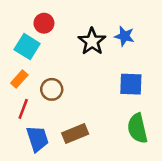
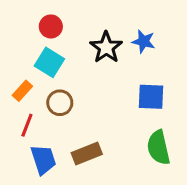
cyan square: (27, 47) -> (49, 62), moved

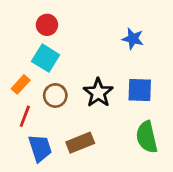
black star: (106, 47) -> (98, 93), moved

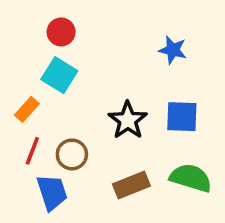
brown circle: (55, 95) -> (72, 154), moved
green semicircle: (147, 137) -> (191, 178), turned 120
brown rectangle: (80, 143) -> (131, 185), moved

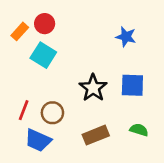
orange rectangle: (27, 109) -> (20, 31), moved
green semicircle: (191, 178) -> (139, 130), size x0.6
blue trapezoid: (52, 192) -> (38, 140), turned 132

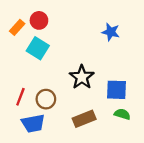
blue square: (132, 85) -> (116, 90), moved
blue trapezoid: (38, 140) -> (33, 123), turned -35

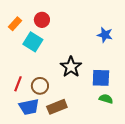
red circle: (39, 20) -> (42, 20), moved
blue star: (111, 32) -> (105, 35), moved
brown rectangle: (84, 119) -> (57, 107), moved

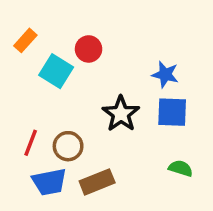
red circle: (42, 20) -> (89, 49), moved
blue star: (105, 35) -> (165, 75), moved
blue square: (101, 78) -> (172, 112), moved

